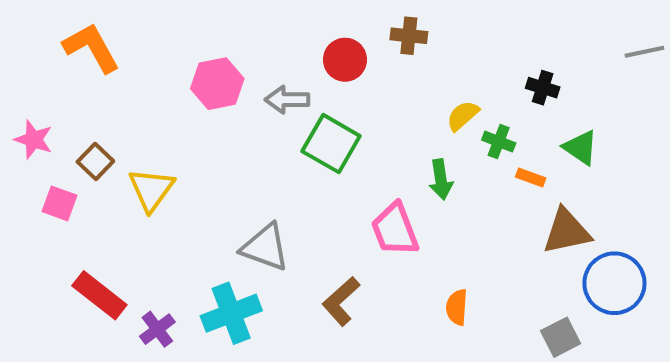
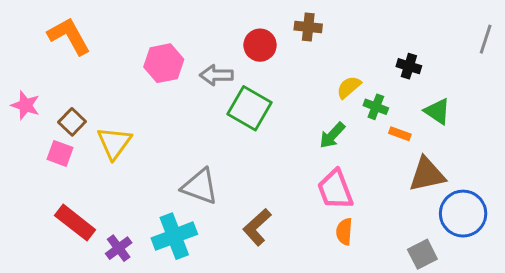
gray line: (644, 52) -> (486, 39), turned -60
green arrow: (441, 179) -> (332, 135), turned 52
pink square: (60, 203) -> (60, 153), moved
pink trapezoid: (395, 229) -> (335, 189), moved

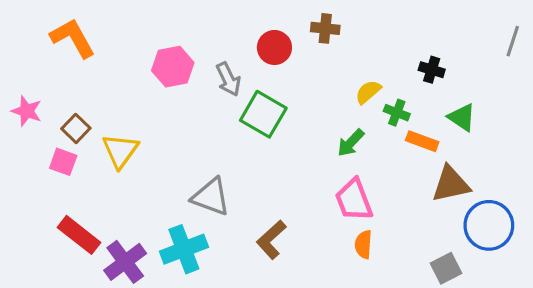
gray arrow: (216, 75) -> (228, 79), turned -116
orange rectangle: (400, 134) -> (422, 141), size x1.4
purple cross: (119, 248) -> (125, 262), size x1.5

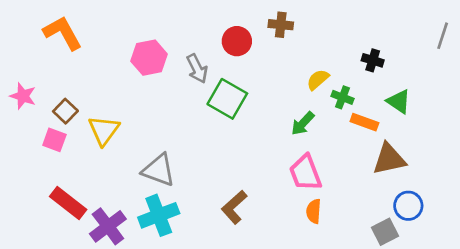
gray triangle: (211, 197) -> (159, 170), moved
blue circle: (489, 225) -> (408, 206), moved, size x0.7

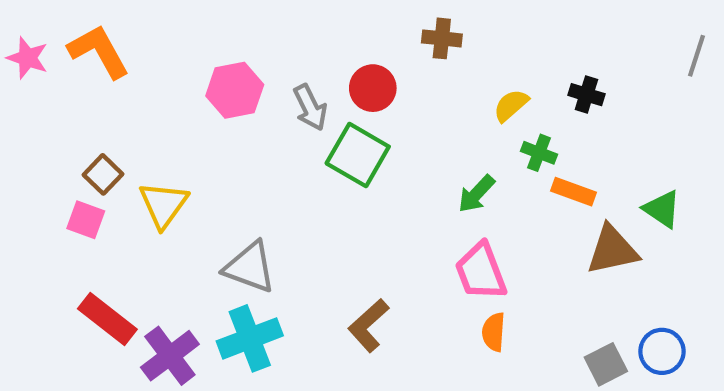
red circle: (237, 41) -> (373, 88), moved
yellow semicircle: (318, 80) -> (511, 105), moved
pink star: (23, 96) -> (27, 58), moved
green triangle: (399, 101) -> (662, 209), moved
blue circle: (408, 206) -> (662, 351), moved

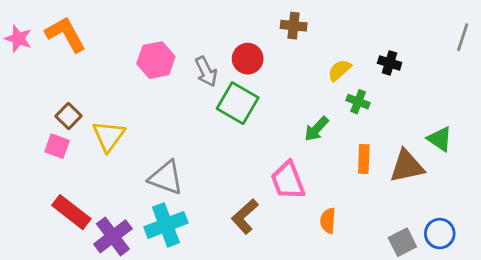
orange rectangle: (573, 192) -> (364, 159), moved, turned 72
pink trapezoid: (481, 272) -> (288, 181), moved

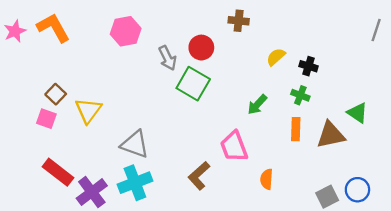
pink star: (18, 39) -> (15, 31), turned 30
pink hexagon: (156, 60) -> (126, 31), moved
black cross: (390, 63) -> (309, 66), moved
green cross: (358, 102) -> (300, 95), moved

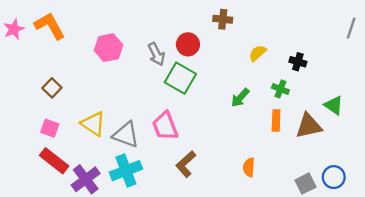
pink hexagon: (126, 31) -> (109, 48), moved
black cross: (309, 66) -> (298, 62), moved
yellow triangle: (88, 110) -> (93, 124), moved, turned -32
pink square: (46, 119) -> (50, 128), moved
pink trapezoid: (234, 147) -> (165, 126), moved

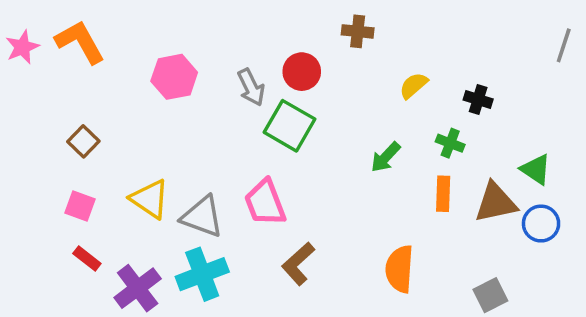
red rectangle: (54, 161) -> (87, 258), size x0.6
orange semicircle: (249, 167) -> (400, 269), size x1.5
blue circle: (334, 177) -> (541, 224), moved

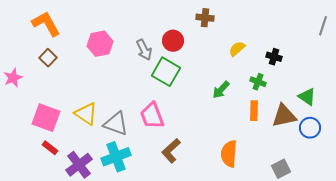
pink star: (22, 47) -> (13, 78), moved
brown square: (83, 141) -> (48, 58), moved
pink square: (80, 206) -> (46, 118), size x1.6

